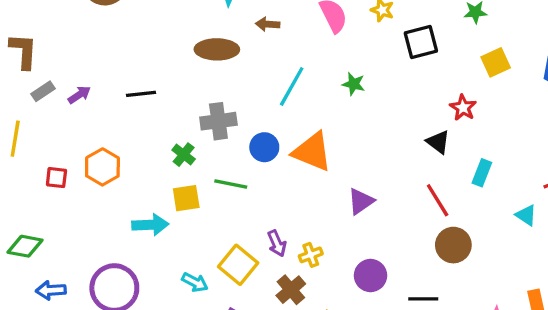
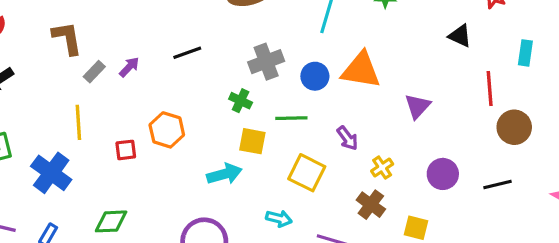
black triangle: (438, 142) -> (460, 36), moved
yellow square: (186, 198) -> (252, 141), turned 32
red line: (438, 200) -> (490, 88), turned 40
purple arrow: (277, 243) -> (347, 138), moved
yellow square: (238, 265) -> (307, 173), moved

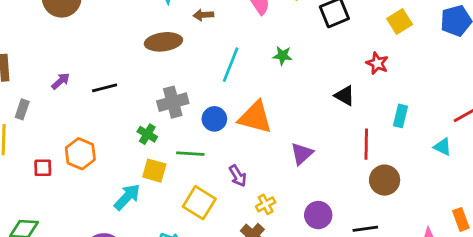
purple arrow: (129, 67) -> (61, 81), moved
gray rectangle: (94, 72) -> (22, 109), moved, turned -30
cyan arrow: (224, 174) -> (127, 197), turned -36

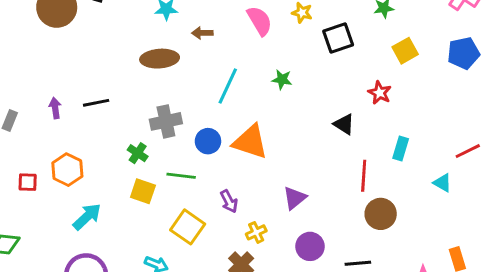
purple arrow: (61, 81) -> (55, 108), moved, turned -60
purple triangle: (302, 154) -> (295, 198), moved
cyan arrow: (127, 197) -> (87, 217), moved

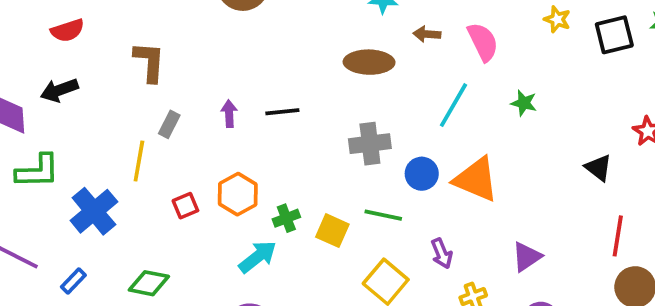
pink semicircle: (260, 21) -> (483, 42), moved
black square: (338, 38) -> (614, 35), moved
green cross: (138, 153) -> (286, 218), moved, turned 30
red square: (28, 182) -> (185, 206), turned -30

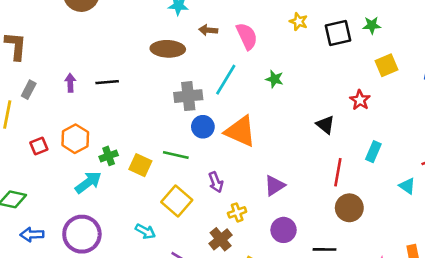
gray cross: (370, 144) -> (188, 96), moved

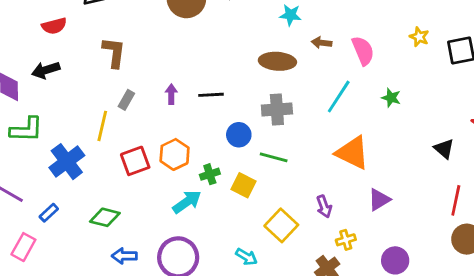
gray cross: (188, 96) -> (277, 110), moved
blue circle: (203, 127) -> (239, 135), moved
red square: (39, 146) -> (135, 161), size x1.5
green line: (176, 155) -> (274, 157), moved
purple triangle: (275, 185) -> (379, 200), moved

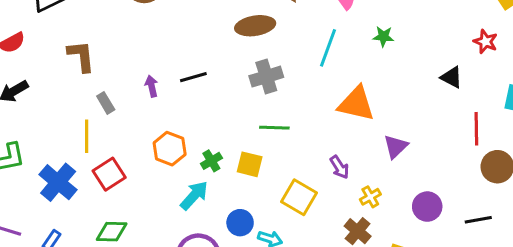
gray rectangle: (126, 100) -> (106, 103), turned -48
blue circle: (239, 135) -> (240, 223), moved
red square: (135, 161) -> (109, 174), moved

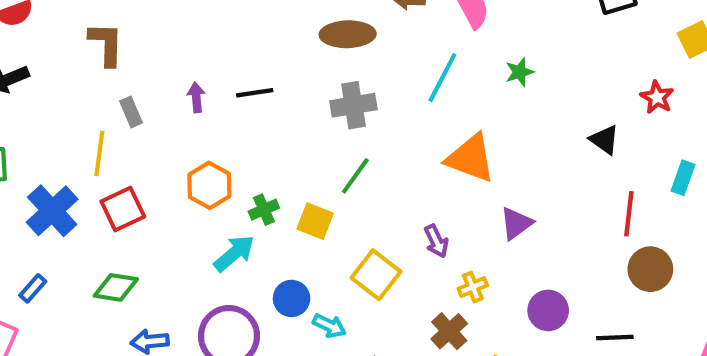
green star: (383, 36) -> (520, 72), turned -30
green line: (274, 128) -> (355, 176), turned -64

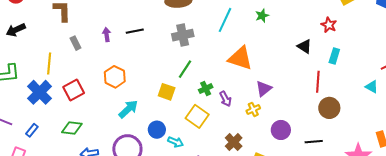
yellow line: (99, 154) -> (49, 64), moved
cyan rectangle: (683, 178) -> (334, 56), moved
green cross: (264, 210) -> (206, 89), moved
yellow cross: (473, 287) -> (253, 109), moved

